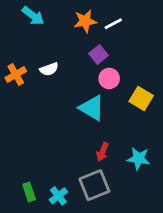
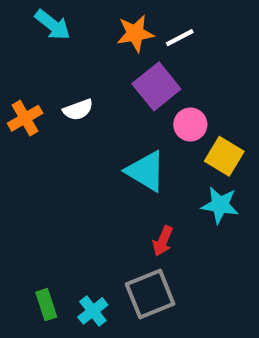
purple square: (98, 54) -> (156, 86), size x1.5
pink circle: (109, 78) -> (190, 125), moved
cyan star: (138, 159) -> (220, 205), moved

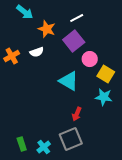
orange star: (135, 33) -> (47, 29), moved, turned 30
white line: (180, 38) -> (77, 18), moved

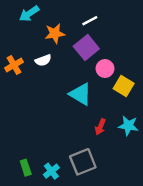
cyan arrow: (25, 12) -> (29, 14), turned 108
orange star: (47, 29) -> (55, 34), turned -30
cyan star: (104, 97) -> (128, 126), moved
red arrow: (77, 114) -> (100, 127), moved

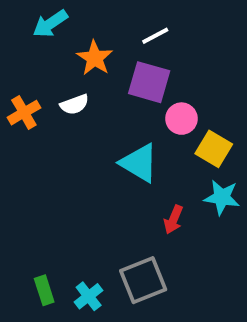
orange star: (55, 34) -> (95, 58), turned -30
purple square: (86, 48) -> (149, 82), turned -35
cyan star: (128, 126) -> (222, 197), moved

